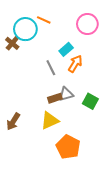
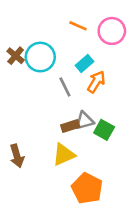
orange line: (44, 20) -> (78, 26), moved
cyan circle: (25, 29) -> (40, 57), moved
green square: (90, 101) -> (104, 130), moved
brown arrow: (13, 122) -> (17, 156), turned -48

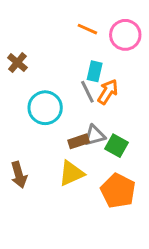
cyan circle: (40, 57) -> (45, 108), moved
cyan rectangle: (84, 64) -> (95, 71), turned -36
gray line: (65, 87) -> (87, 92), moved
orange pentagon: (87, 188) -> (118, 191), moved

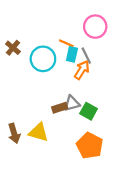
orange line: (87, 29) -> (66, 43), moved
gray line: (87, 92) -> (86, 56), moved
cyan circle: (45, 108) -> (43, 59), moved
yellow triangle: (71, 173) -> (39, 132), moved, turned 40

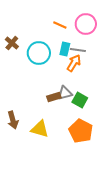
orange line: (66, 43) -> (60, 25), moved
gray line: (86, 56) -> (78, 50), turned -56
yellow triangle: (39, 132) -> (40, 129), moved

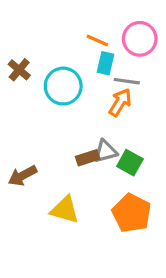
cyan rectangle: (65, 49) -> (106, 63), moved
brown arrow: (13, 120) -> (22, 176), moved, turned 78

